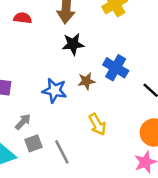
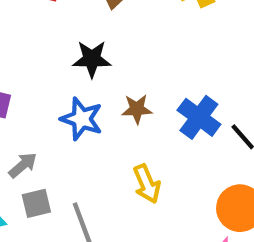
black star: (73, 44) -> (92, 59), moved
blue cross: (116, 68) -> (199, 117), moved

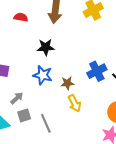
brown star: (137, 109) -> (67, 83), moved
blue cross: (199, 117) -> (97, 71), turned 30

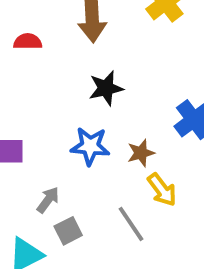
black star: (46, 47) -> (106, 88), moved
gray line: (46, 123) -> (131, 224), moved

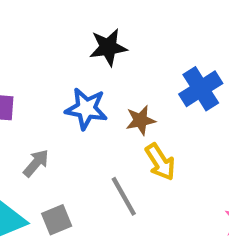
gray square: (68, 231) -> (57, 220), moved

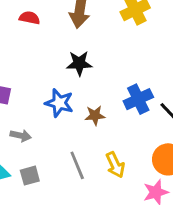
yellow arrow: (160, 162) -> (115, 165), moved
gray arrow: (36, 163) -> (21, 136), turned 54

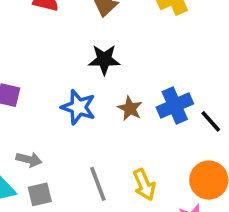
brown star: (95, 115) -> (130, 108), moved, turned 30
gray arrow: (21, 136) -> (29, 159), moved

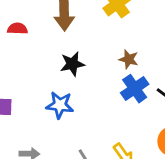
brown star: (130, 108) -> (129, 59), moved

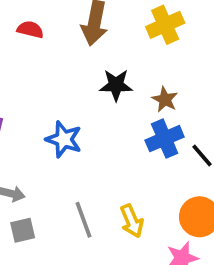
black star: (72, 64) -> (116, 85), moved

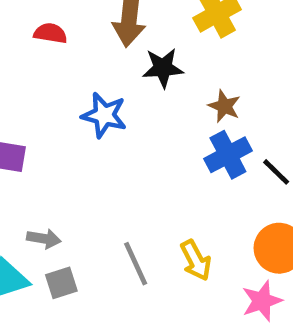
black star: (116, 85) -> (163, 68), moved
blue star: (64, 139) -> (104, 115), moved

